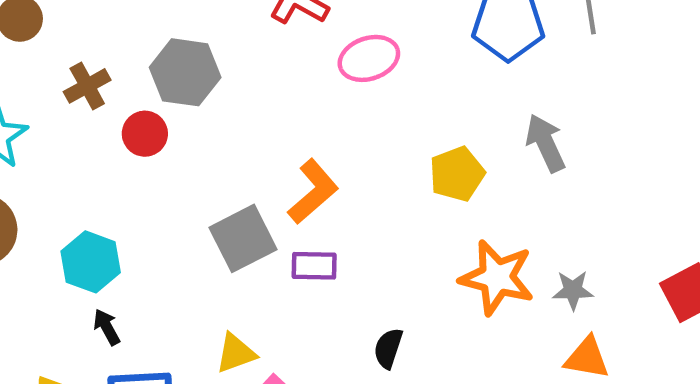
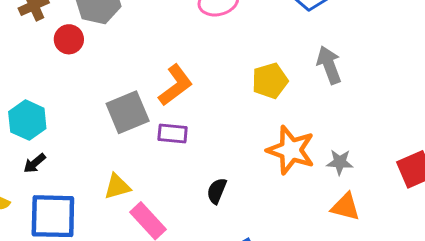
black arrow: (107, 327) -> (35, 163), turned -105

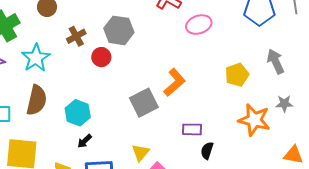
purple rectangle: (173, 133) -> (192, 129), moved
gray star: (340, 162) -> (284, 104), moved
yellow triangle: (117, 187) -> (141, 153), turned -30

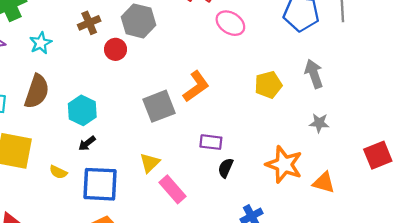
pink ellipse: (199, 25) -> (230, 23), turned 45
cyan star: (36, 58) -> (41, 43), size x0.7
orange star: (254, 120) -> (284, 165), moved

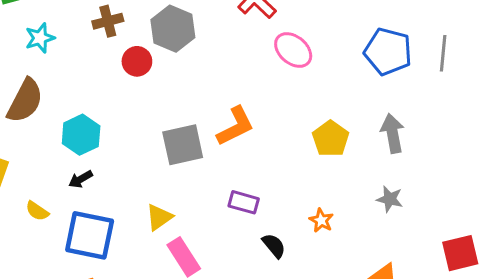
yellow pentagon: (268, 85) -> (331, 139), turned -30
orange star: (284, 165) -> (321, 220), moved, size x0.5
black semicircle: (226, 168) -> (274, 246), moved, turned 108

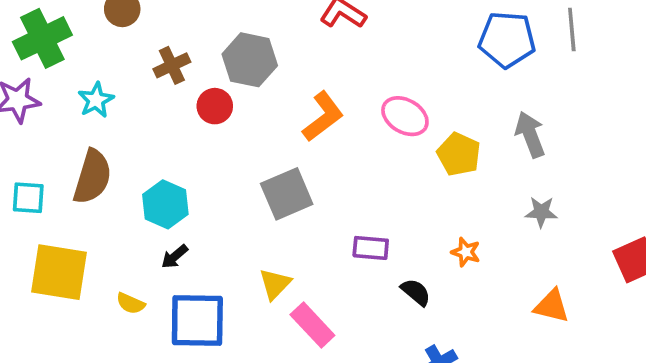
pink ellipse: (293, 50) -> (405, 116), moved
orange L-shape: (235, 126) -> (323, 117), moved

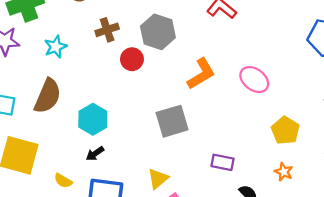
yellow pentagon: (459, 154) -> (285, 130), moved

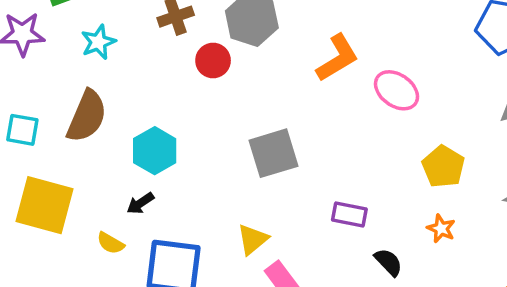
orange L-shape: (201, 74) -> (337, 58), moved
black arrow: (95, 154) -> (140, 203), moved

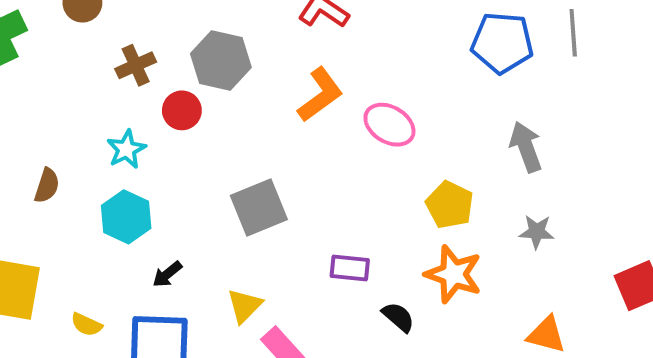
cyan star: (98, 42) -> (126, 149), moved
brown semicircle: (87, 116) -> (47, 186), size x0.6
black arrow: (140, 203) -> (167, 274), moved
orange star: (441, 229) -> (454, 274), size x1.8

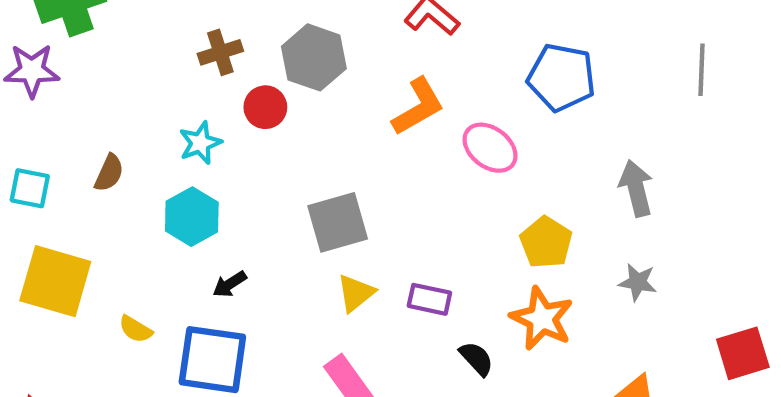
blue pentagon: (502, 43) -> (561, 77), moved
yellow triangle: (245, 306) -> (356, 293), moved

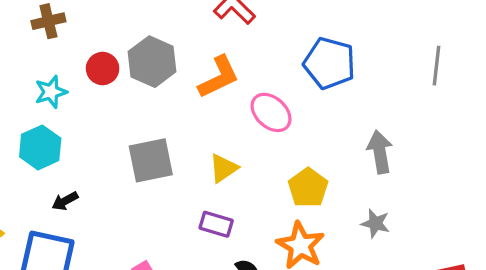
brown cross: (220, 52) -> (48, 21), moved
gray hexagon: (314, 57) -> (152, 62), moved
yellow triangle: (356, 293) -> (223, 168), moved

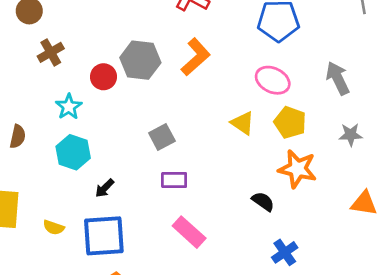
pink ellipse: (271, 112) -> (273, 80), moved
gray square: (151, 160) -> (162, 137), size x0.7
yellow triangle: (223, 168) -> (243, 123), moved, turned -35
purple rectangle: (216, 224) -> (174, 180), moved

